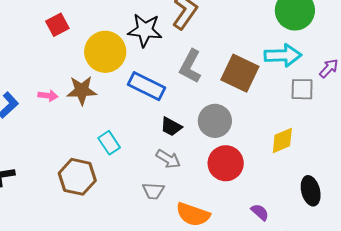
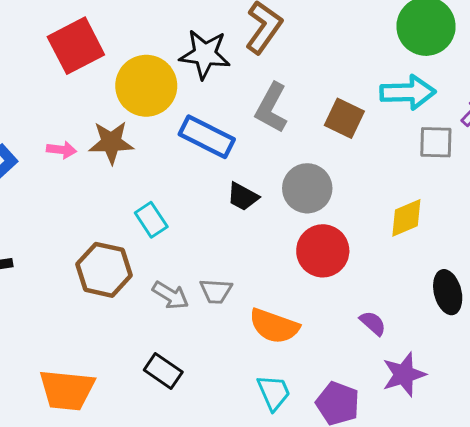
red square: (57, 25) -> (76, 46), size x1.6
brown square: (240, 73) -> (344, 118), size x0.7
gray arrow: (168, 159) -> (170, 295), moved

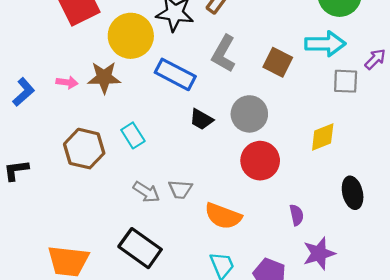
brown hexagon: (104, 270) -> (84, 149), moved
purple semicircle: (373, 323) -> (297, 215), turned 35
black rectangle: (163, 371) -> (140, 248), size x1.5

